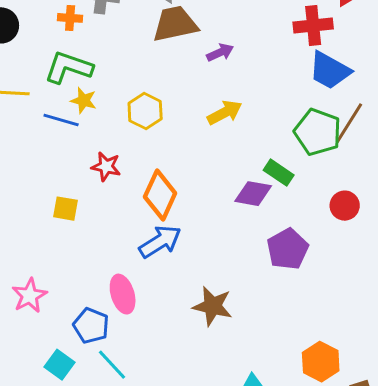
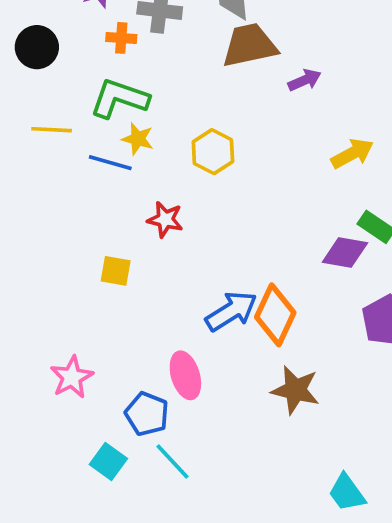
yellow arrow: (225, 113) -> (352, 153), moved
orange diamond: (160, 195) -> (275, 315), moved

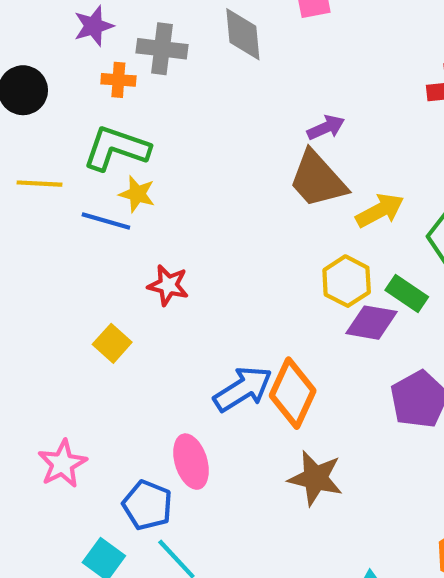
brown trapezoid: (250, 45) -> (318, 179), moved, turned -120
yellow hexagon: (213, 152) -> (347, 281), moved
yellow square: (116, 271) -> (112, 343), turned 32

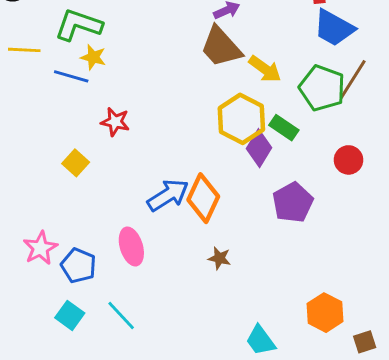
yellow arrow: (380, 211) -> (265, 69), turned 64
yellow hexagon: (347, 281) -> (241, 119), size x1.4
purple diamond: (371, 323) -> (259, 148), turned -69
brown star: (315, 478) -> (219, 258), size x0.6
blue pentagon: (147, 505) -> (79, 266), moved

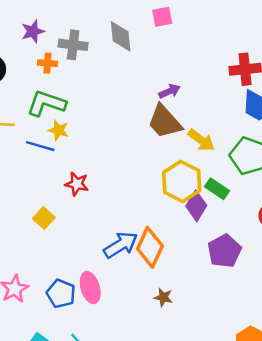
blue pentagon: (79, 266) -> (61, 294), moved

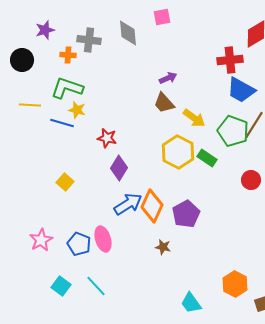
purple star: (33, 31) -> (45, 30), moved
brown trapezoid: (165, 122) -> (164, 103), size x0.7
red star: (77, 184) -> (107, 138), moved
purple diamond: (196, 206) -> (119, 168), moved
purple pentagon: (224, 251) -> (186, 214), moved

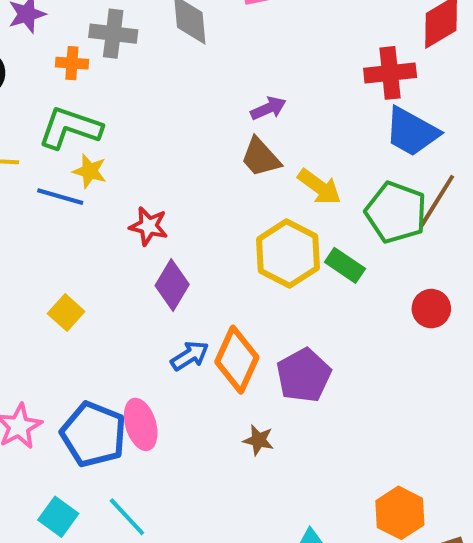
blue arrow: (128, 204) -> (190, 356), size x0.7
blue pentagon: (79, 244) -> (94, 434), size x1.4

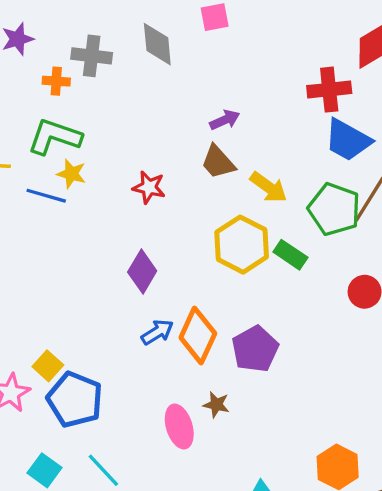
red star: (149, 226) -> (149, 187), moved
yellow square: (66, 312) -> (48, 366), moved
pink ellipse: (141, 424) -> (179, 427), moved

